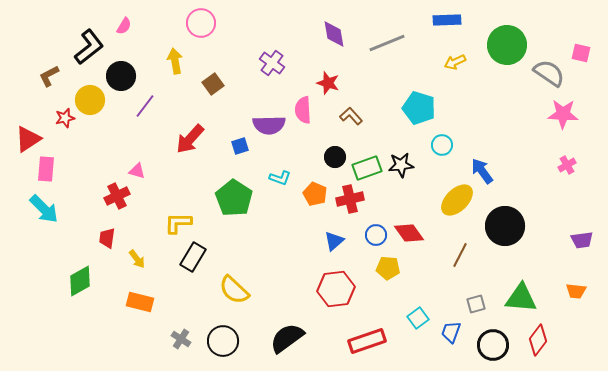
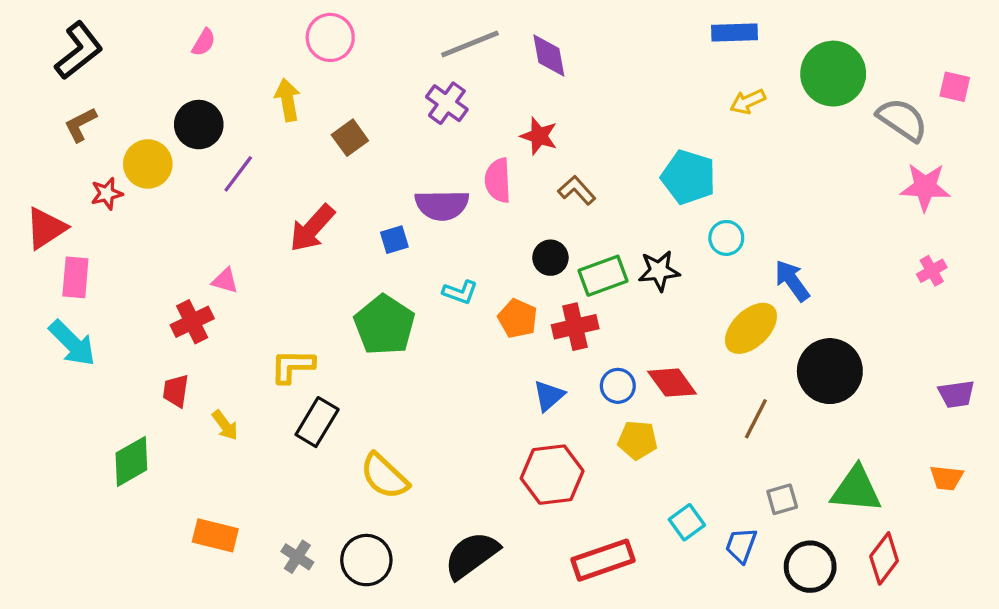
gray line: (387, 43) -> (470, 44), moved
black L-shape: (89, 47) -> (79, 51), moved
orange rectangle: (140, 302) -> (215, 535), moved

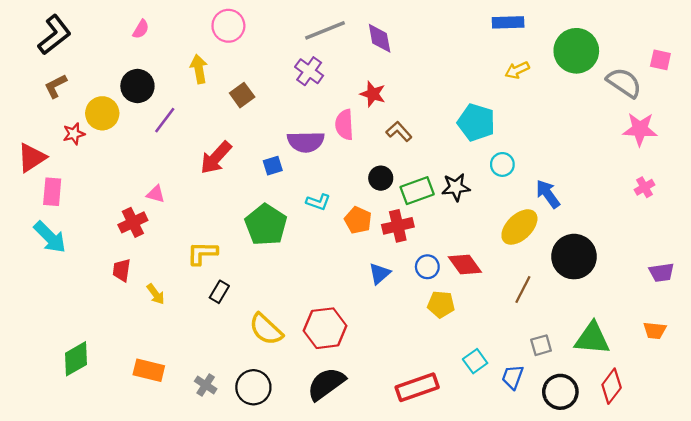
black rectangle: (317, 422) -> (219, 292), size x0.7
green diamond: (131, 461) -> (76, 359), moved
red hexagon: (552, 475) -> (325, 328), moved

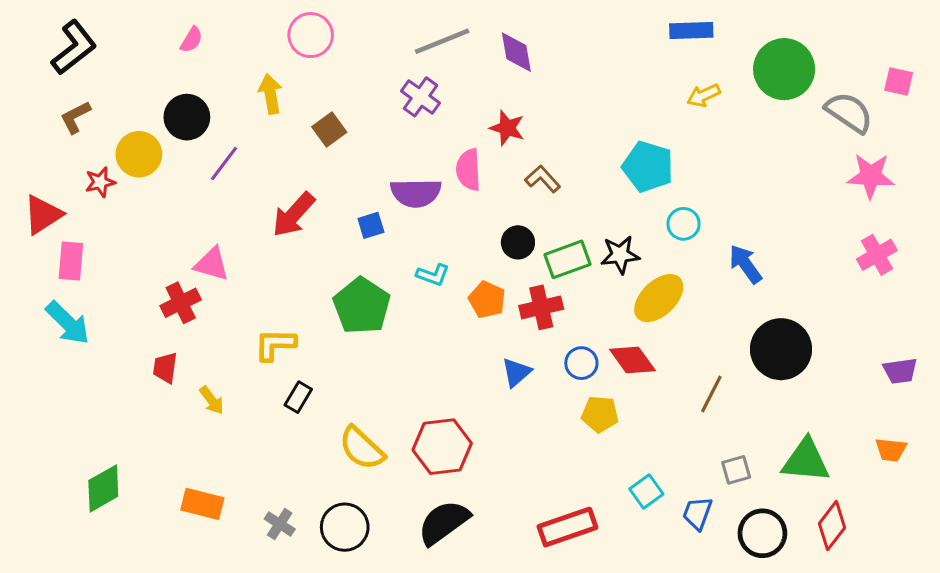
pink cross: (644, 187) -> (877, 255), size x1.4
pink triangle: (156, 194) -> (212, 264), size x1.4
yellow ellipse: (519, 227) -> (659, 298), moved

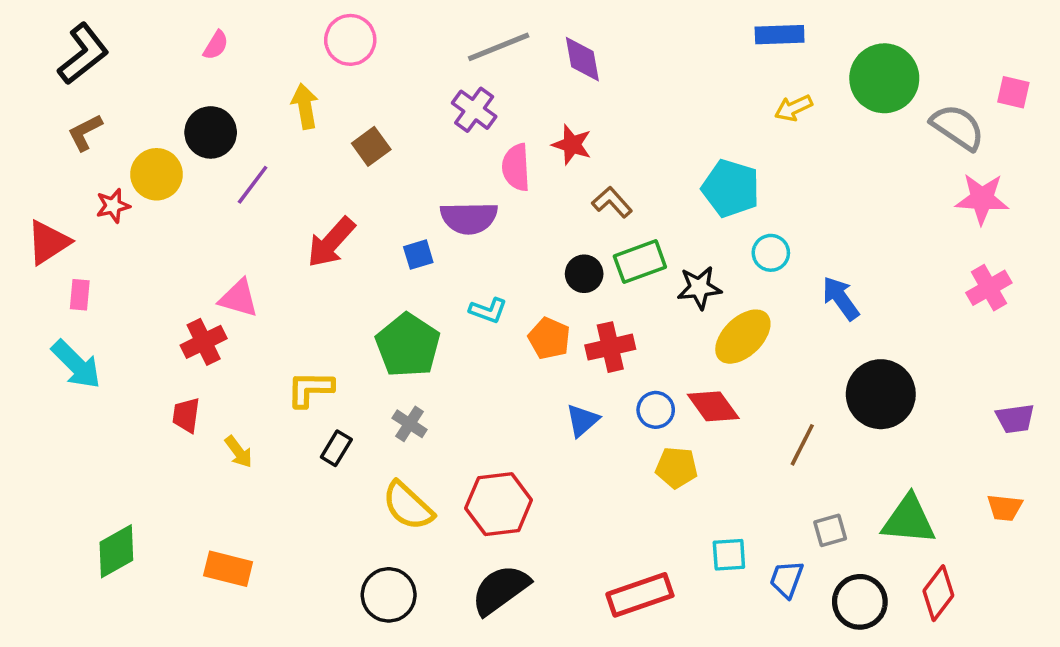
pink semicircle: (468, 170) -> (516, 167), moved
green rectangle: (567, 259) -> (640, 262), moved
pink rectangle: (71, 261) -> (80, 295), size x0.7
cyan square: (646, 492) -> (729, 555), turned 32
gray cross: (280, 524) -> (410, 424), moved

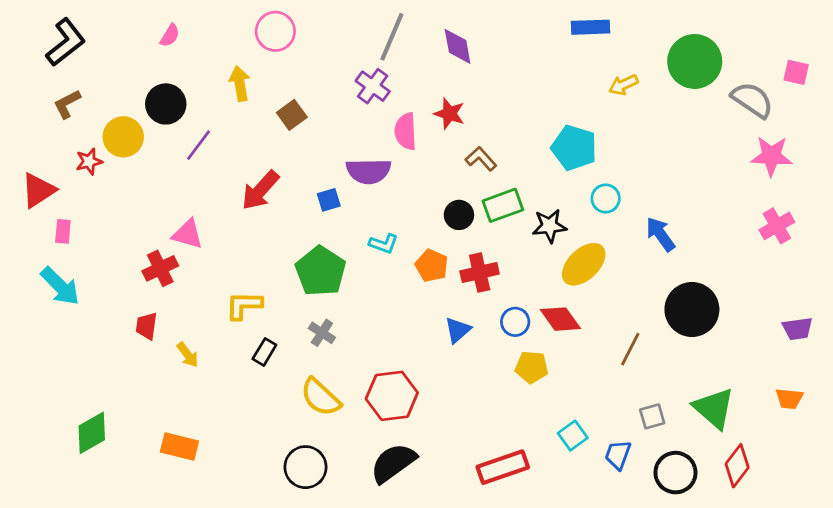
blue rectangle: (780, 35) -> (591, 27), moved
gray line: (499, 47) -> (392, 37), turned -45
green triangle: (909, 520) -> (714, 408), turned 36
cyan square: (729, 555) -> (573, 436), turned -32

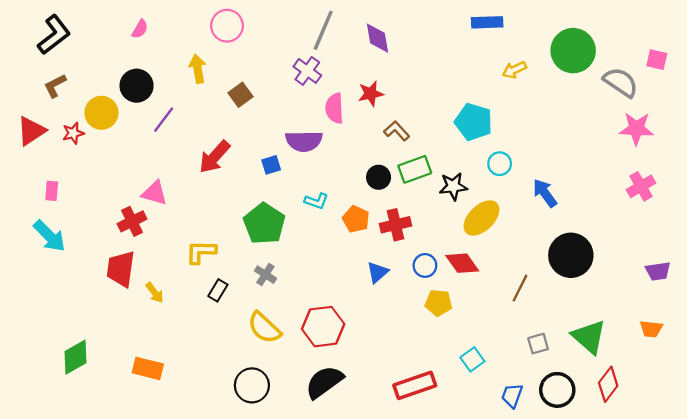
red star: (449, 114) -> (371, 94), turned -30
red triangle: (38, 190) -> (31, 131), moved
red trapezoid: (147, 326) -> (121, 269), size x1.6
blue trapezoid: (618, 455) -> (512, 396), moved

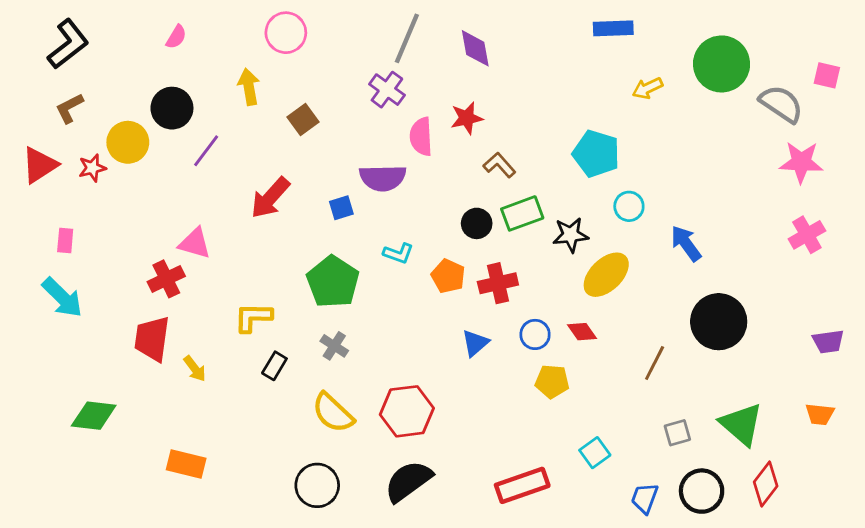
red diamond: (462, 263) -> (582, 332), size x0.7
green diamond: (75, 357) -> (94, 416), moved, turned 36

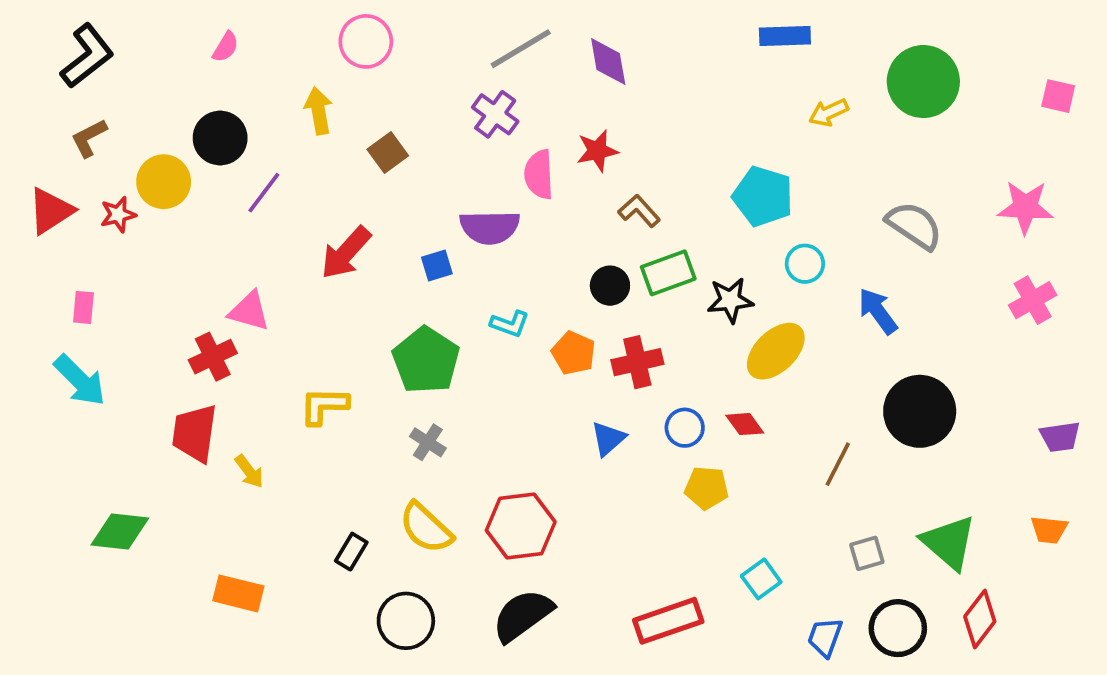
gray line: (407, 38) -> (521, 49), turned 36
gray semicircle: (781, 104) -> (914, 225), moved
black rectangle: (274, 366) -> (351, 552), moved

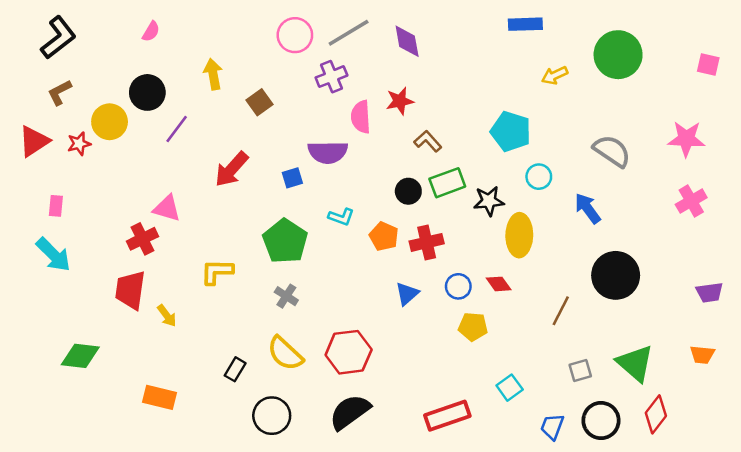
pink circle: (366, 41) -> (295, 35), moved
purple cross: (495, 114) -> (331, 77), turned 32
yellow ellipse: (776, 351) -> (519, 235), turned -45

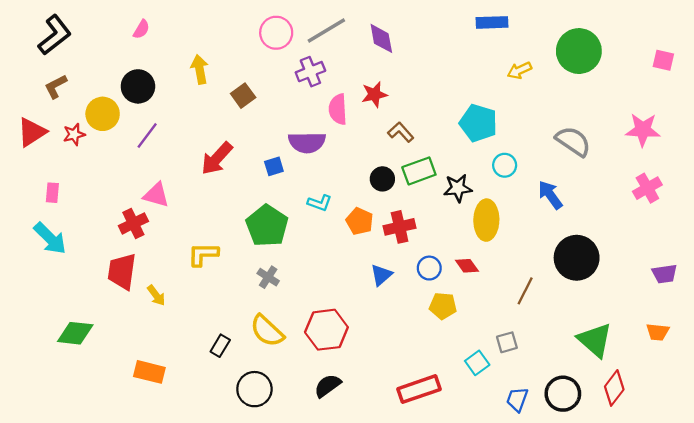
purple line: (177, 129) -> (147, 136), moved
gray square: (580, 371) -> (507, 342), moved
black semicircle: (350, 412) -> (328, 386), size x0.7

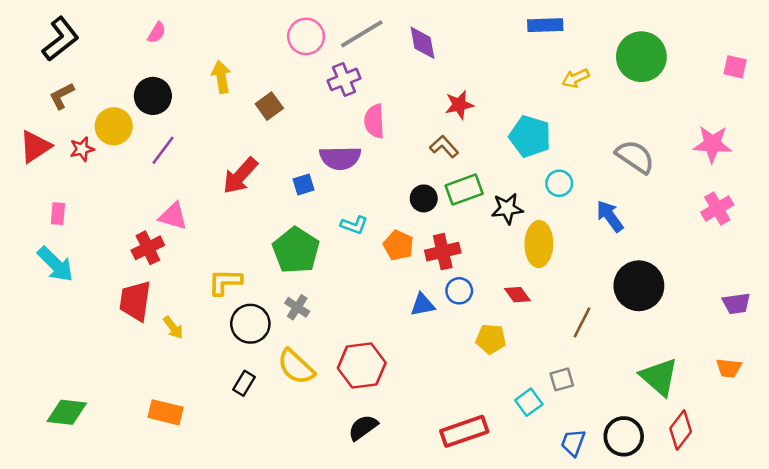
red star: (374, 94) -> (459, 105), moved
blue circle: (429, 268) -> (459, 291), moved
blue triangle: (381, 275) -> (422, 305), turned 30
green diamond: (75, 333) -> (67, 412), moved
black circle: (254, 389) -> (250, 324), moved

